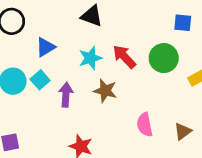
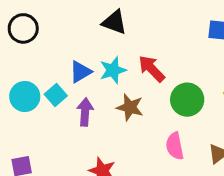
blue triangle: (45, 47) -> (80, 72), moved
green circle: (164, 58) -> (187, 100), moved

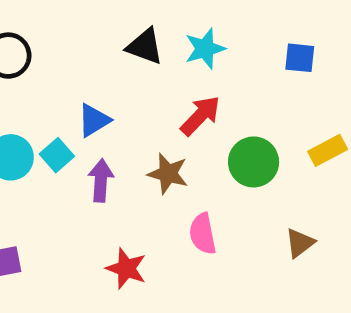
red arrow: (152, 69) -> (200, 116), turned 88
cyan star: (113, 70) -> (205, 49), moved
pink semicircle: (175, 146) -> (203, 234), moved

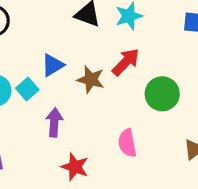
brown star: (168, 174) -> (91, 80), moved
purple arrow: (101, 180) -> (54, 122), moved

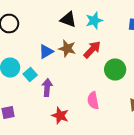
brown star: (91, 80) -> (67, 48), moved
cyan square: (27, 89) -> (30, 74), moved

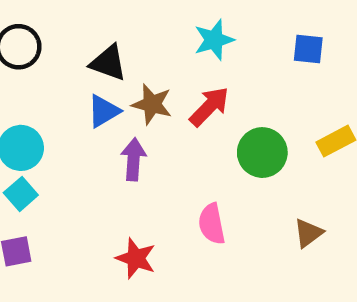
black triangle: (68, 20) -> (108, 63), moved
cyan square: (30, 74) -> (21, 194), moved
purple arrow: (47, 88) -> (134, 159), moved

